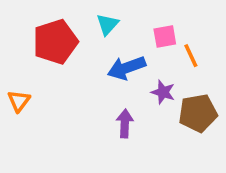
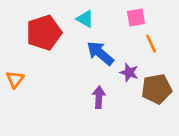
cyan triangle: (107, 24) -> (85, 19), turned -42
pink square: (165, 37) -> (136, 17), moved
blue arrow: (127, 68) -> (100, 53), turned 60

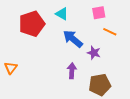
orange line: (151, 44) -> (110, 32), turned -40
orange triangle: (15, 79) -> (11, 68), moved
brown pentagon: (157, 89) -> (100, 85), moved

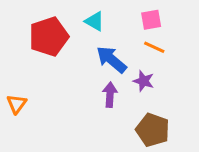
orange line: (110, 32) -> (154, 47), moved
purple arrow: (72, 71) -> (110, 95), moved
brown pentagon: (100, 85) -> (153, 130), turned 30

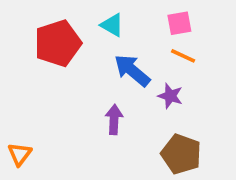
purple arrow: (110, 95) -> (114, 120), moved
orange triangle: (17, 104) -> (20, 154), moved

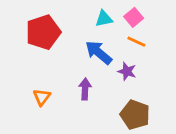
pink square: (179, 23) -> (134, 17), turned -30
cyan triangle: (112, 25) -> (104, 19), moved, turned -42
orange triangle: (20, 154) -> (42, 97), moved

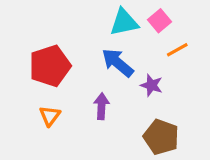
cyan triangle: (104, 19) -> (124, 22), size x1.4
red pentagon: (43, 32) -> (50, 66), moved
orange line: (136, 42) -> (177, 50), moved, turned -54

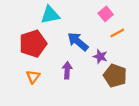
cyan triangle: (124, 22) -> (50, 15), moved
brown pentagon: (161, 137) -> (115, 76), moved

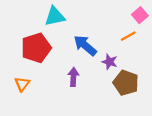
pink square: (106, 14) -> (140, 15), moved
orange triangle: (33, 77) -> (22, 84), moved

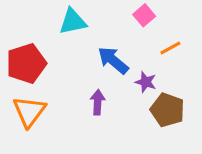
pink square: (140, 15) -> (144, 15), moved
red pentagon: (36, 48) -> (26, 63), moved
orange triangle: (22, 84) -> (29, 112), size x1.6

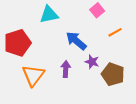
purple star: (146, 82) -> (92, 62), moved
orange triangle: (29, 112) -> (33, 75), moved

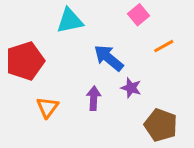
brown pentagon: (113, 74) -> (161, 125), moved
orange triangle: (33, 75) -> (47, 107), size x0.7

